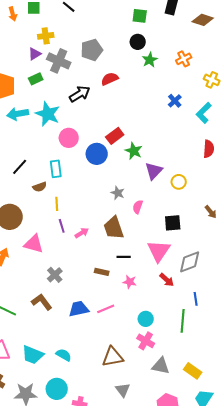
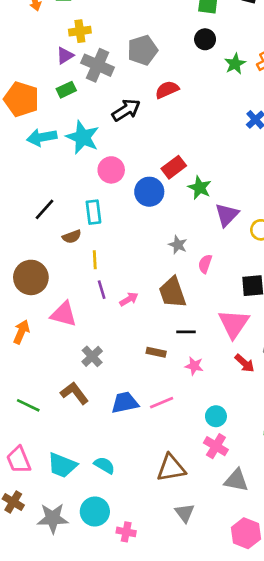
green star: (150, 60) -> (235, 64), moved

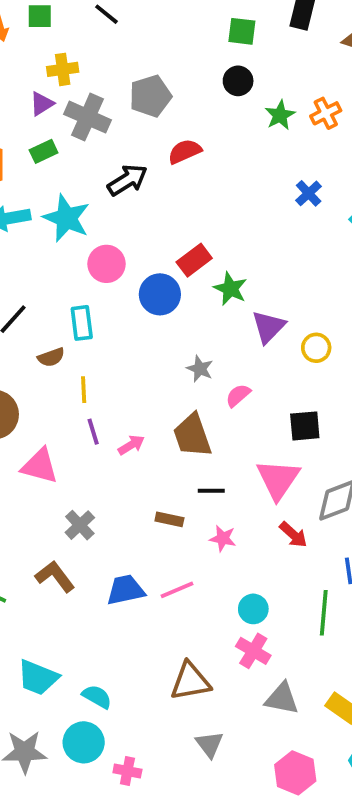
pink semicircle: (205, 264) -> (238, 395), turned 30
cyan semicircle: (104, 465) -> (97, 697), moved

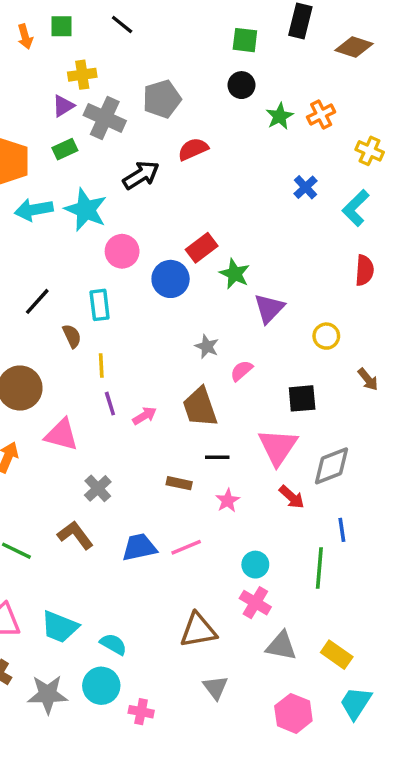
yellow circle: (316, 348) -> (326, 336), moved
brown semicircle: (51, 357) -> (72, 336), turned -95
pink star: (223, 538) -> (228, 501), turned 30

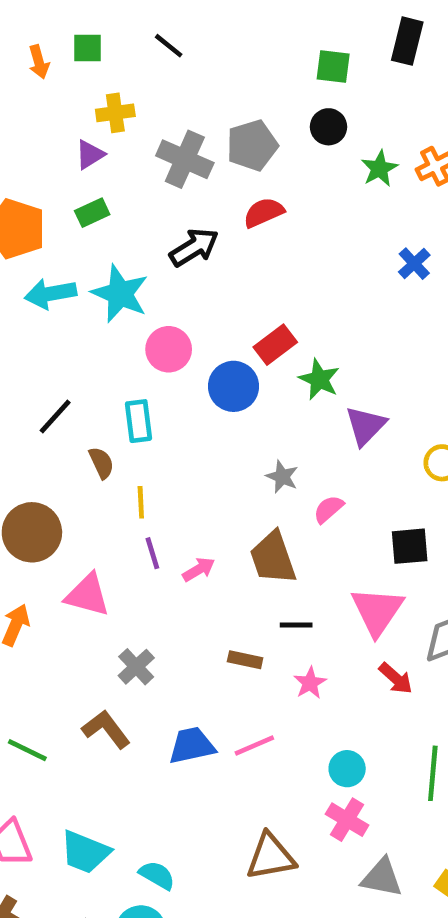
gray pentagon: (162, 99) -> (252, 145), moved
gray cross: (105, 118) -> (185, 159), moved

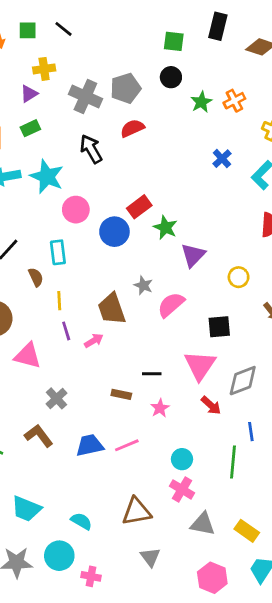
black line: (169, 46) -> (63, 29), moved
black arrow: (194, 247) -> (91, 149), turned -88
pink semicircle: (329, 509) -> (171, 305), size x1.5
brown trapezoid: (273, 558) -> (112, 309), moved
cyan semicircle: (157, 875) -> (81, 521), moved

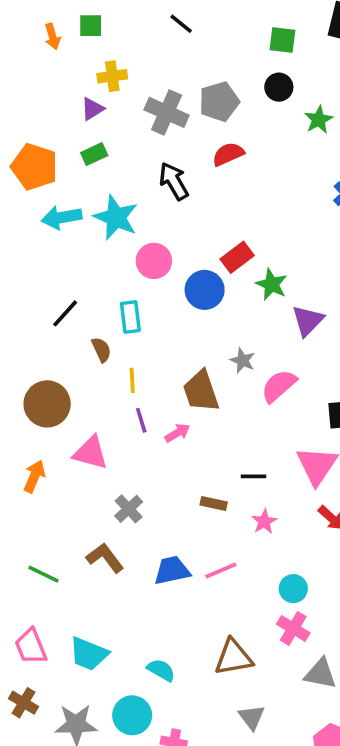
black line: (63, 29) -> (181, 24), moved

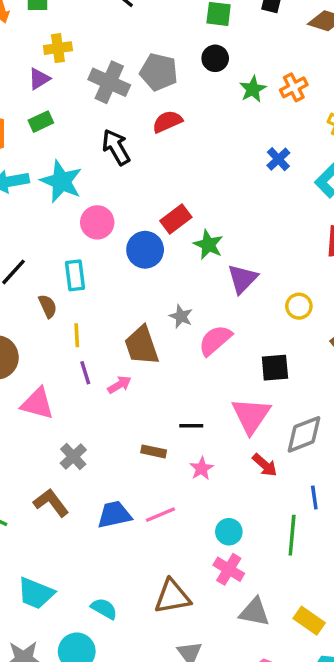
gray pentagon: (219, 102) -> (159, 72), turned 30

